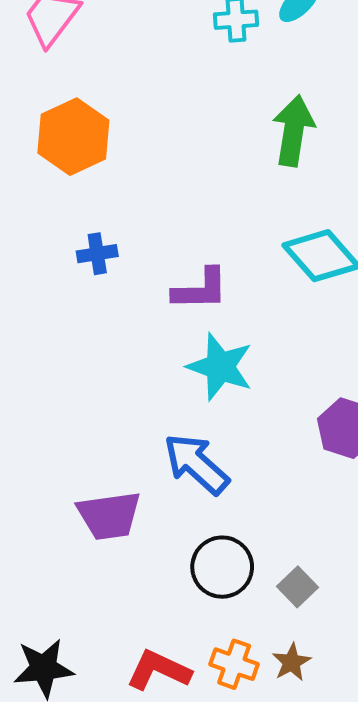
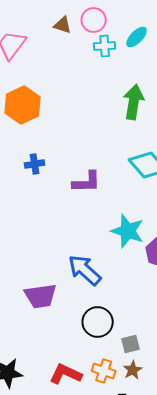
cyan star: (220, 367) -> (128, 231), moved
gray square: (298, 587) -> (131, 344), moved, turned 30

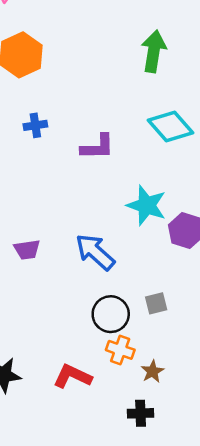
purple trapezoid: (41, 296) -> (27, 250), moved, size x0.7
gray square: (131, 344) -> (156, 303), moved
orange cross: (104, 371) -> (120, 350), moved

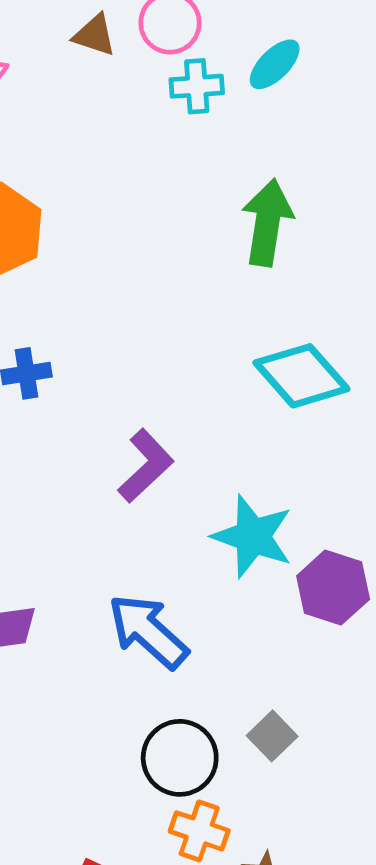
purple L-shape: (98, 147) -> (146, 466), moved, turned -42
gray square: (156, 303) -> (272, 736), turned -30

